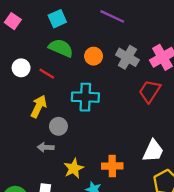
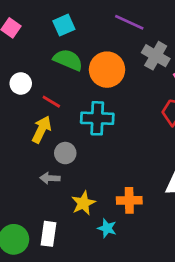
orange circle: (94, 56) -> (107, 70), size x1.6
gray cross: (127, 57) -> (156, 56), moved
red line: (47, 74) -> (51, 102), moved

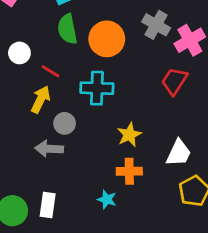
green semicircle: (68, 60) -> (67, 29), turned -124
gray arrow: (50, 178) -> (49, 149), size x1.4
yellow star: (83, 203) -> (129, 135), moved

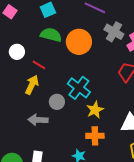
green semicircle: (67, 29) -> (51, 35), turned 115
cyan cross: (97, 88) -> (79, 88), moved, turned 35
gray circle: (65, 123) -> (57, 102), moved

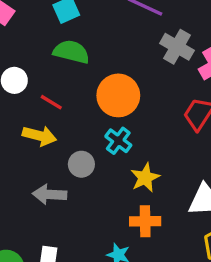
orange circle: (79, 42) -> (118, 95), moved
yellow arrow: (32, 85) -> (39, 136), turned 78
cyan cross: (79, 88) -> (118, 141), size x0.7

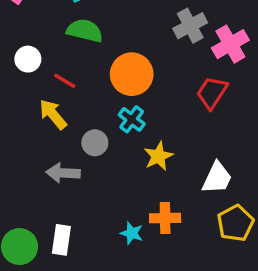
gray cross: (177, 47) -> (190, 26), turned 32
yellow arrow: (39, 136) -> (53, 114), turned -144
orange cross: (145, 221) -> (165, 218), moved

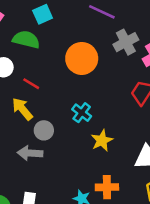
green semicircle: (85, 31) -> (26, 40), moved
orange circle: (132, 74) -> (82, 58), moved
gray circle: (95, 143) -> (44, 130), moved

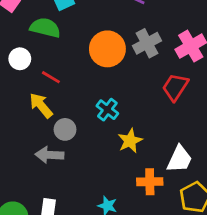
gray cross: (126, 42) -> (147, 43), moved
orange cross: (107, 187) -> (150, 182), moved

